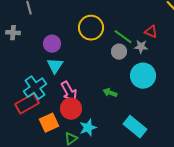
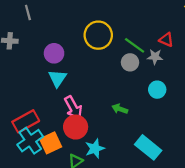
cyan circle: (143, 76) -> (157, 90), size x0.6
cyan cross: (35, 88) -> (30, 141), moved

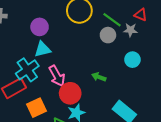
cyan triangle: (57, 78) -> (43, 49), turned 42
red circle: (76, 127) -> (70, 93), moved
cyan cross: (30, 141) -> (27, 70), moved

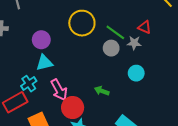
cyan cross: (27, 70) -> (29, 84), size x0.7

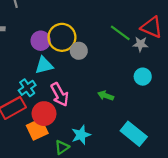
yellow circle: (82, 23) -> (62, 37), moved
red triangle: (145, 27) -> (152, 27), size x1.5
gray circle: (111, 48) -> (79, 51), moved
red circle: (73, 108) -> (44, 114), moved

